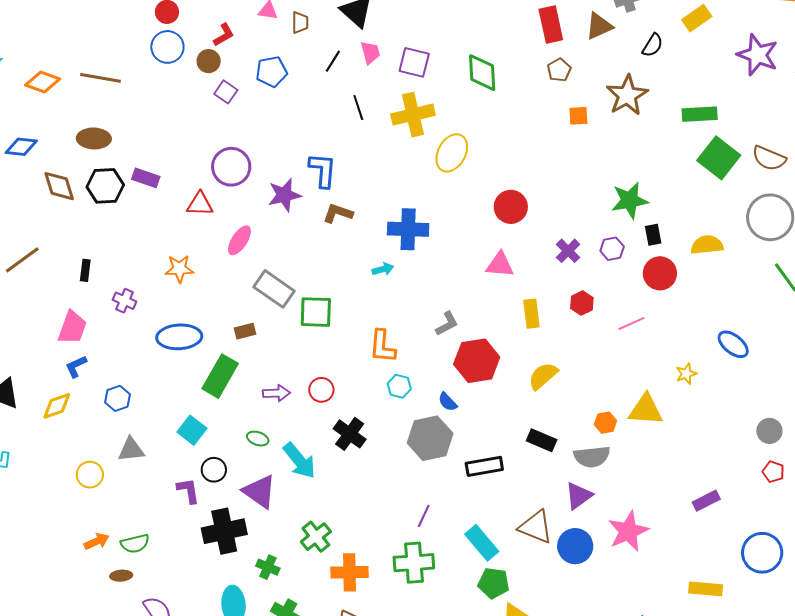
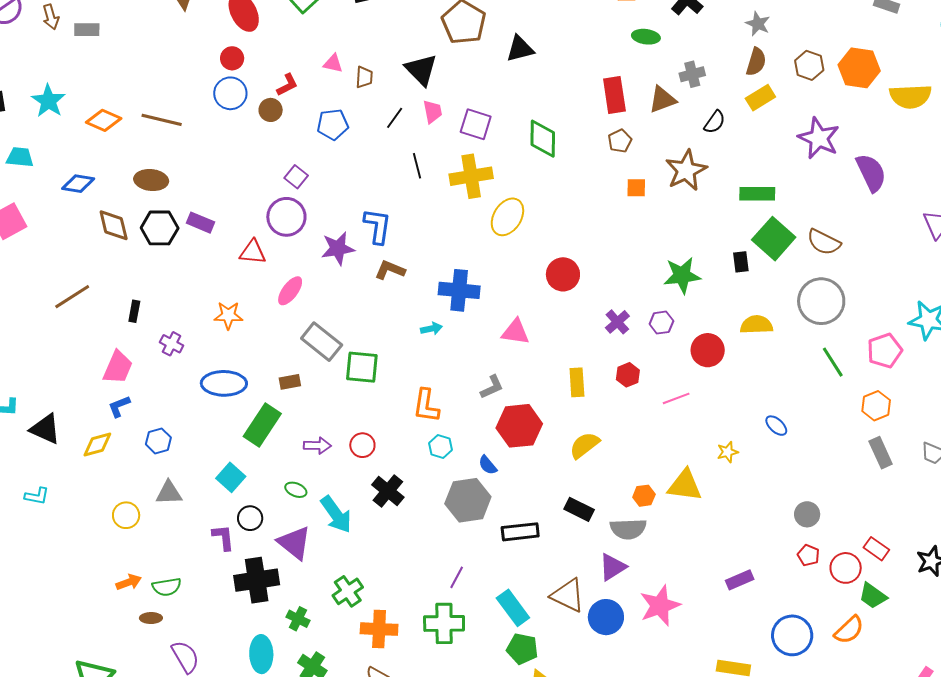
purple square: (226, 92) -> (296, 177), moved
black rectangle: (653, 235) -> (741, 262), moved
pink triangle: (500, 265) -> (515, 332), moved
blue ellipse: (733, 344) -> (776, 426), size x0.7

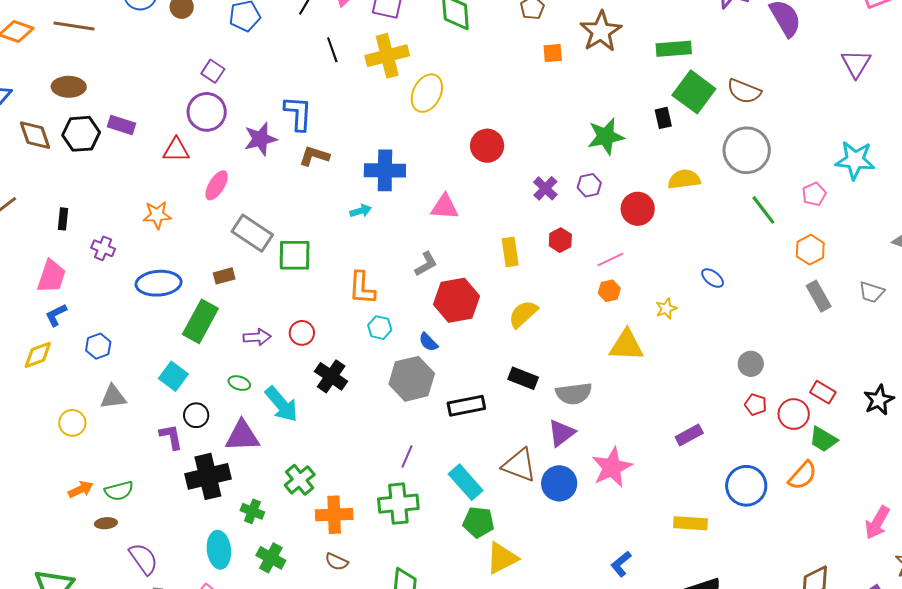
pink pentagon: (885, 351) -> (814, 194), size x0.7
orange hexagon: (644, 496) -> (609, 291), moved
purple triangle: (294, 543) -> (242, 436), turned -36

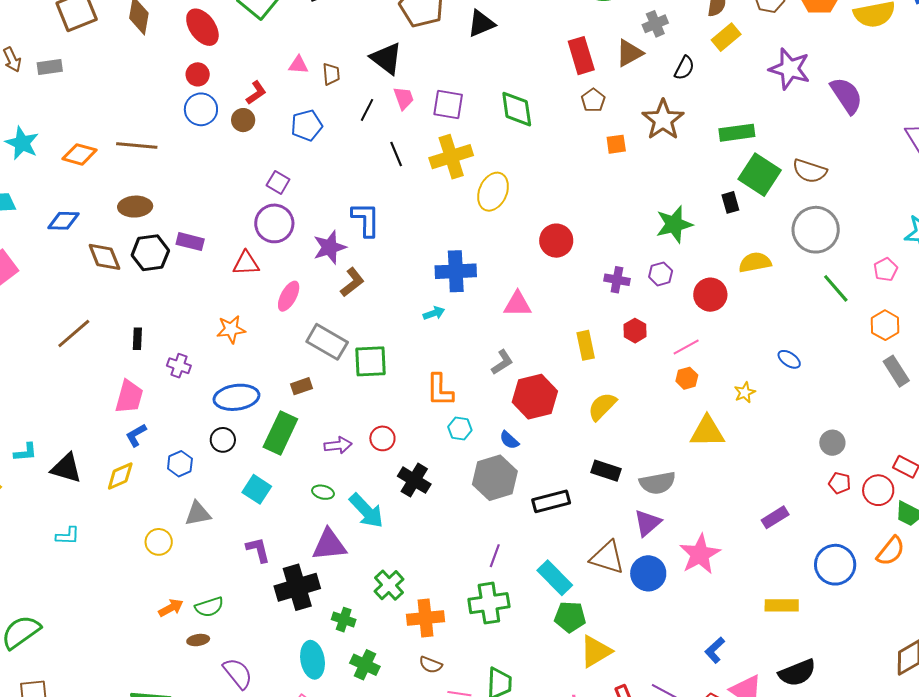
brown L-shape: (314, 156) -> (352, 282), moved, turned 128
purple cross: (545, 188) -> (617, 280), turned -30
black circle: (196, 415) -> (223, 440), moved

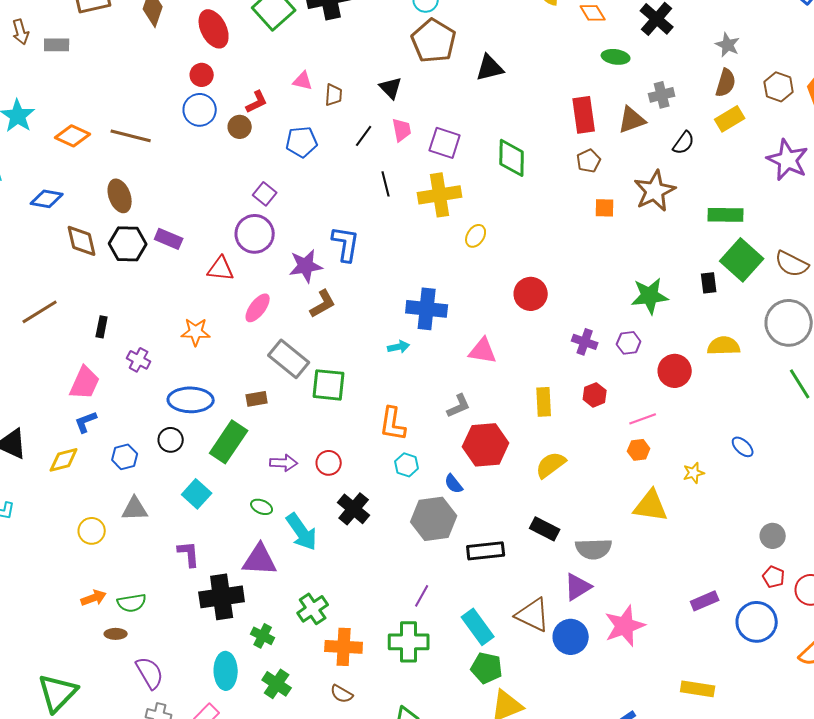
black triangle: (386, 58) -> (391, 88), size x0.7
yellow ellipse: (493, 192) -> (476, 236), size x0.6
brown ellipse: (135, 207) -> (120, 196), turned 64
blue circle: (835, 565) -> (757, 622), moved

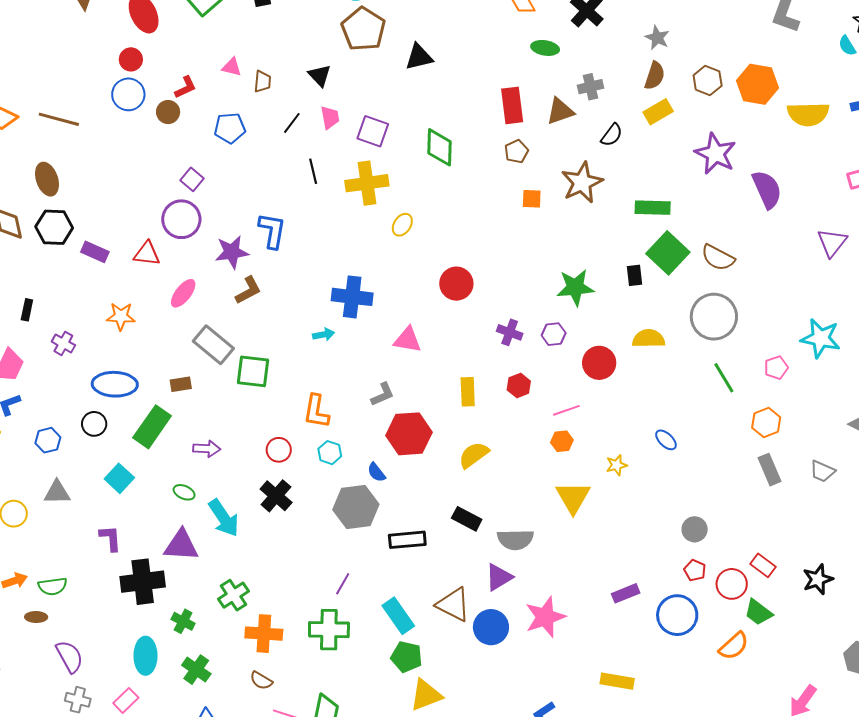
purple rectangle: (169, 239) -> (95, 252), moved
red circle: (329, 463) -> (279, 450), moved
yellow triangle: (651, 506) -> (573, 497), turned 51

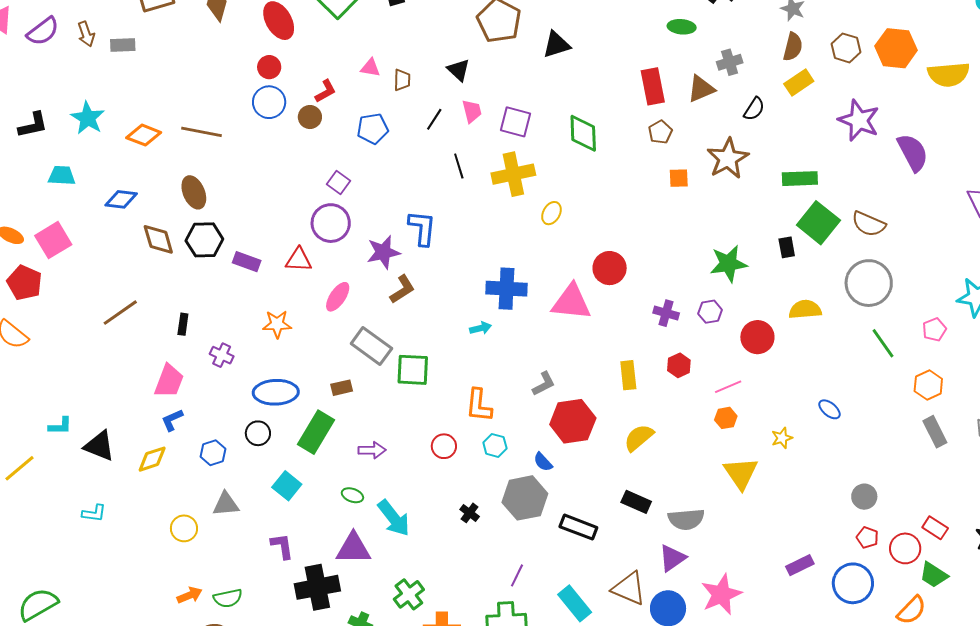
pink triangle: (407, 340) -> (571, 302), moved, size x1.4
black cross: (276, 496) -> (470, 513), moved, size x0.6
black rectangle: (407, 540) -> (578, 527), turned 30

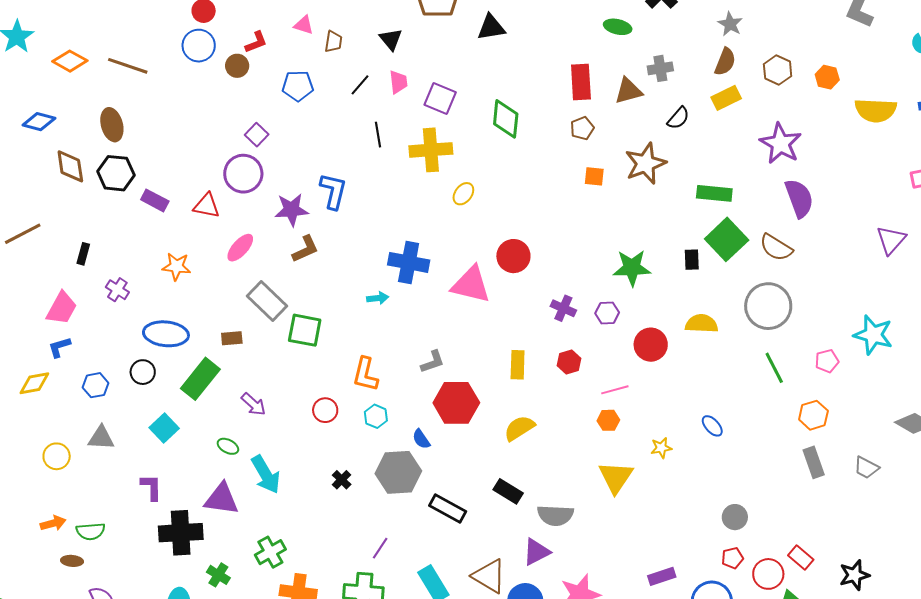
orange hexagon: (896, 48) -> (827, 77), size x0.6
purple semicircle: (913, 152) -> (799, 198), moved
purple arrow: (372, 450) -> (253, 404), turned 36
red pentagon: (867, 537) -> (732, 558), turned 30

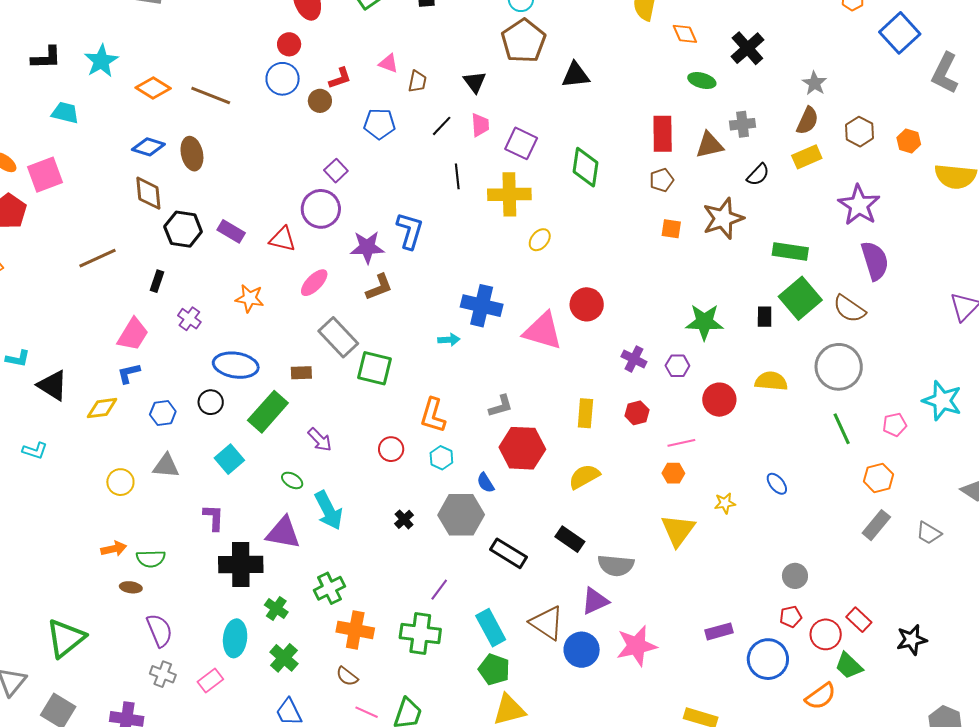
blue diamond: (39, 122) -> (148, 147), moved
black hexagon: (116, 173) -> (183, 229), moved
gray rectangle: (814, 462) -> (876, 525), turned 56

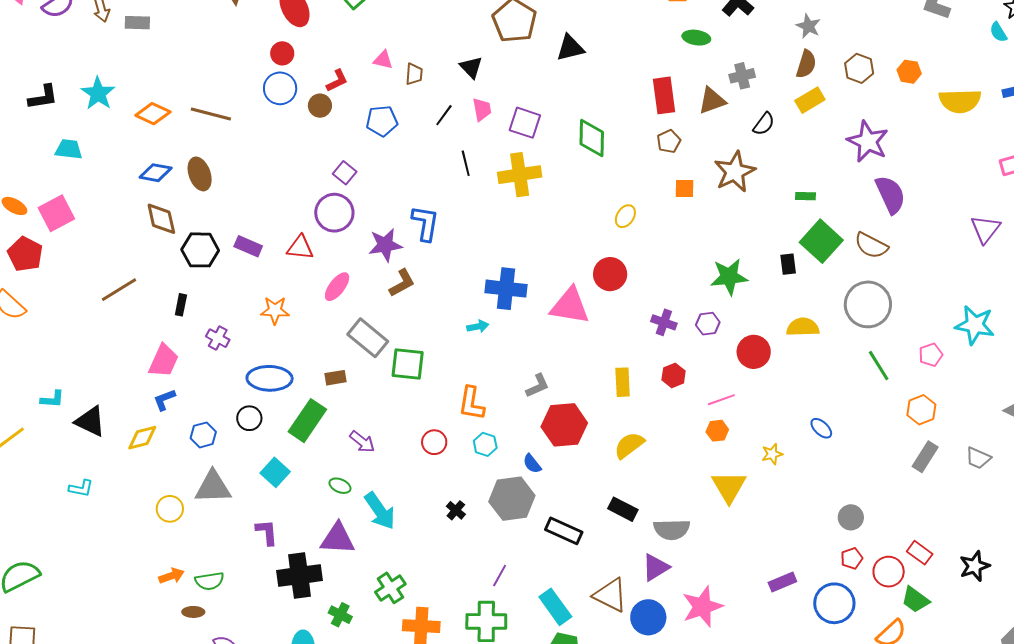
yellow ellipse: (540, 240) -> (625, 216), moved
green rectangle: (790, 252) -> (805, 196), size x0.6
gray triangle: (166, 466) -> (213, 487), size x1.4

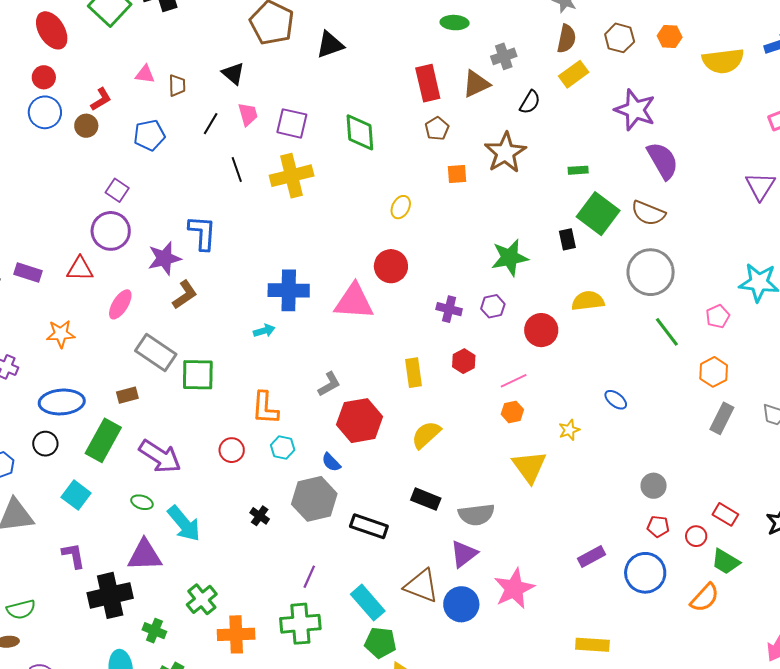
purple arrow: (362, 442) -> (160, 456), size x1.6
red pentagon: (852, 558) -> (658, 526), turned 30
red circle: (889, 572) -> (696, 536), size x0.7

